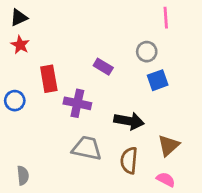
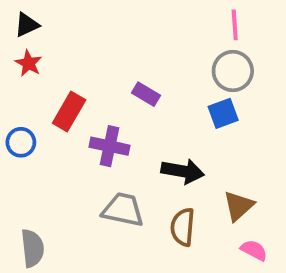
gray circle: (147, 52) -> (233, 71), moved, size x1.4
red rectangle: (49, 79) -> (69, 111), turned 40
gray semicircle: (23, 175) -> (32, 248), size x1.4
pink semicircle: (166, 180) -> (254, 250), moved

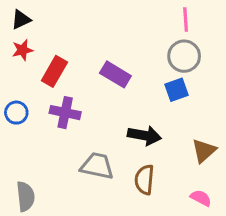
red star: (29, 63) -> (22, 50), turned 30
purple rectangle: (146, 94) -> (115, 74), size x1.4
red rectangle: (69, 111) -> (54, 71), moved
purple cross: (109, 146) -> (65, 113), moved
brown triangle: (239, 206) -> (204, 151), moved

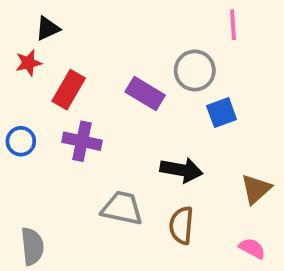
black triangle: (21, 20) -> (48, 28), moved
gray circle: (184, 56) -> (195, 71), moved

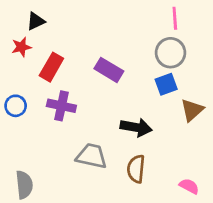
gray circle: (195, 71) -> (170, 53), moved
brown triangle: (256, 189) -> (192, 110), moved

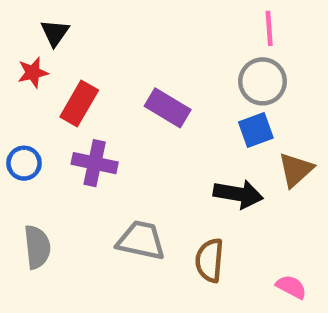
black triangle: (36, 21) -> (55, 33), turned -30
black arrow: (136, 127) -> (238, 194), moved
gray semicircle: (24, 185) -> (37, 247), moved

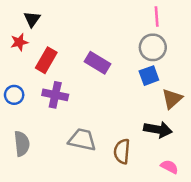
black arrow: (238, 194) -> (158, 130), moved

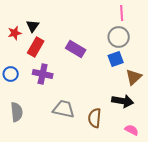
black triangle: (32, 19) -> (33, 26), moved

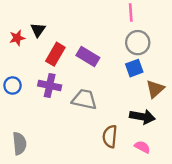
pink line: (122, 13) -> (131, 12), moved
red rectangle: (36, 47) -> (55, 54), moved
gray trapezoid: (64, 109) -> (84, 99), moved
gray semicircle: (17, 112) -> (19, 143), moved
pink semicircle: (132, 130) -> (142, 147), moved

